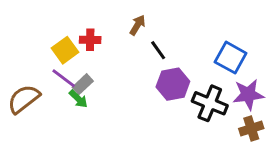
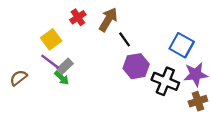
brown arrow: (137, 25) -> (108, 20), size x1.5
red cross: (90, 40) -> (78, 17), moved, turned -35
brown semicircle: (24, 99) -> (18, 78), size x0.7

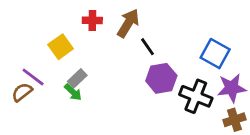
red cross: (78, 17) -> (92, 20), turned 35
purple line: (50, 62) -> (33, 77), moved

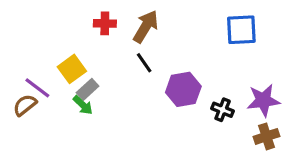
yellow square: (61, 47) -> (72, 69), moved
black line: (148, 47) -> (144, 63), moved
blue square: (215, 54) -> (241, 30), moved, turned -32
black cross: (196, 96) -> (223, 110), size x0.6

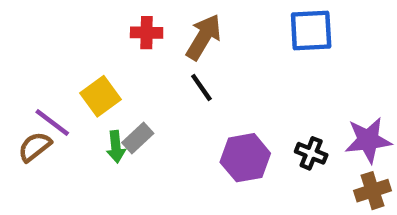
blue square: (241, 30) -> (311, 30), moved
gray rectangle: (88, 89) -> (138, 138), moved
purple hexagon: (183, 89) -> (245, 158), moved
green arrow: (83, 105) -> (116, 147), turned 40

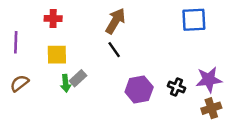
blue square: (311, 30) -> (194, 20), moved
red cross: (147, 33) -> (53, 19), moved
yellow square: (101, 96) -> (57, 55), turned 35
purple line: (52, 123) -> (16, 42), moved, turned 55

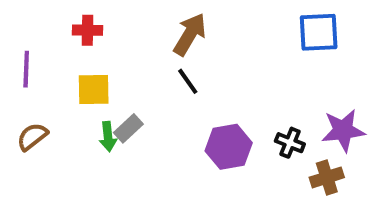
brown cross: (211, 108) -> (327, 177), moved

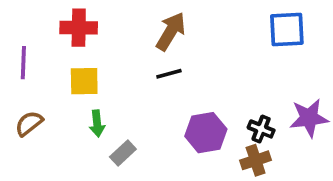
red cross: (88, 30) -> (79, 28), size x1.4
black line: (188, 81) -> (169, 74), turned -70
gray rectangle: (128, 128) -> (123, 153), moved
brown cross: (327, 177) -> (256, 160), moved

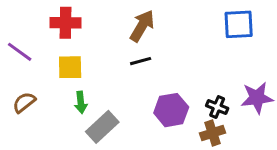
purple line: (23, 63) -> (20, 52), turned -56
gray rectangle: (123, 153) -> (102, 127), size x1.5

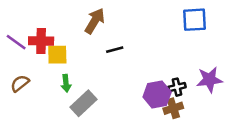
red cross: (66, 23) -> (41, 41), moved
brown arrow: (142, 26) -> (95, 21), moved
black cross: (217, 107) -> (177, 87), turned -35
purple hexagon: (171, 110) -> (157, 95), moved

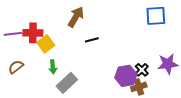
purple line: (16, 42) -> (13, 34), turned -42
yellow square: (57, 55) -> (46, 44), turned -36
black cross: (177, 87) -> (142, 70), turned -32

